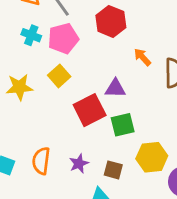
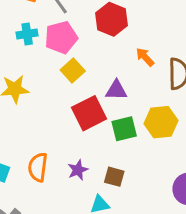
cyan cross: (31, 35) -> (27, 34), turned -30
yellow square: (59, 76) -> (73, 70), moved
yellow hexagon: (152, 157) -> (161, 122), moved

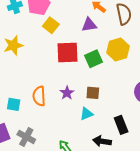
purple triangle: (116, 90) -> (89, 25), moved
red square: (89, 113) -> (67, 53), turned 35

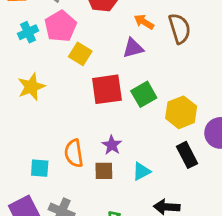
yellow hexagon: (118, 49) -> (181, 112), moved
brown square: (93, 93) -> (104, 171), moved
black rectangle: (121, 125) -> (187, 155), moved

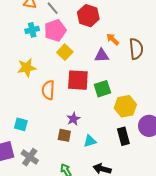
orange semicircle: (74, 153) -> (48, 90), moved

